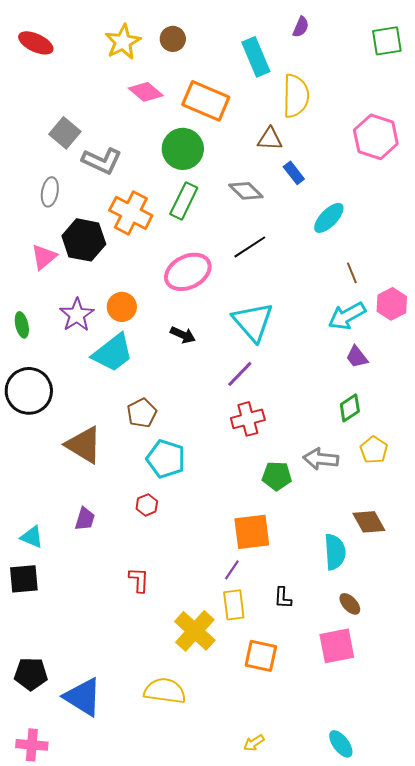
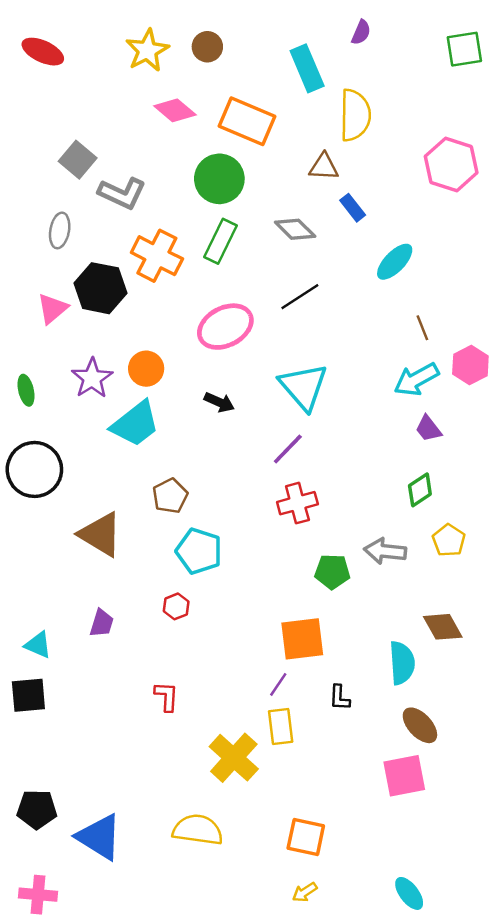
black L-shape: (283, 598) -> (339, 698), moved
brown ellipse: (350, 604) -> (420, 725), size x1.4
orange square: (261, 656) -> (306, 837), moved

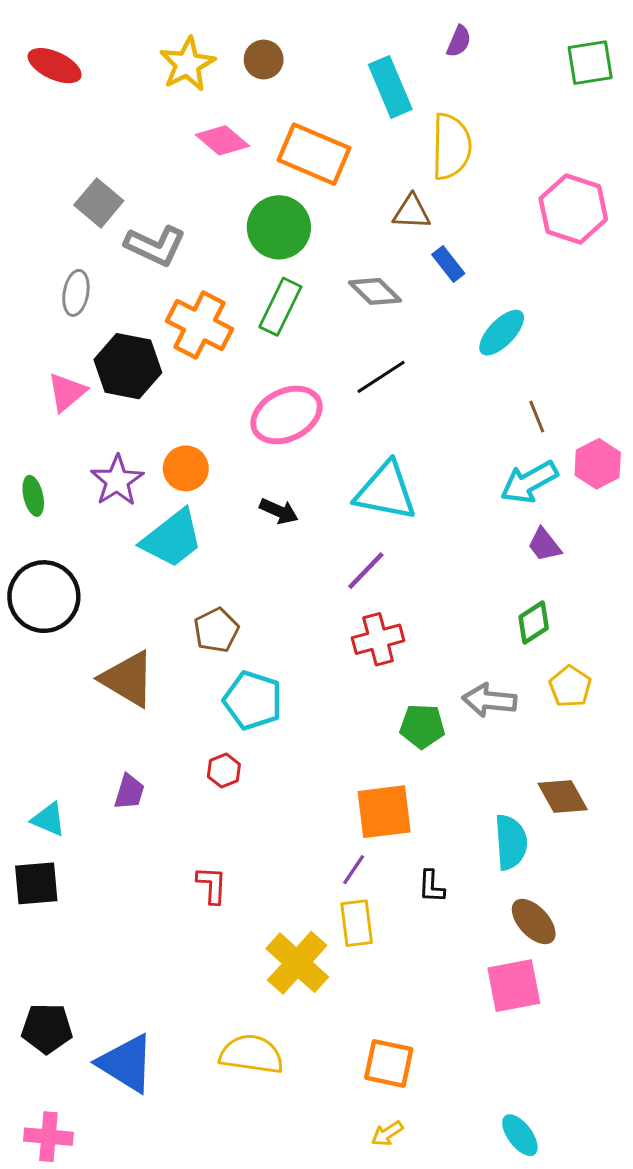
cyan triangle: (303, 387) -> (386, 491), turned -38

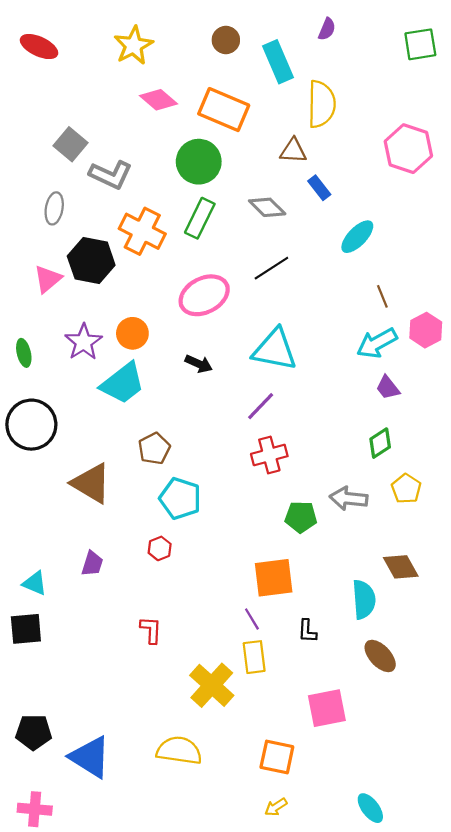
brown circle: (264, 60) -> (226, 40), moved
purple line: (354, 870) -> (252, 619), turned -65
pink square: (514, 986) -> (327, 708), moved

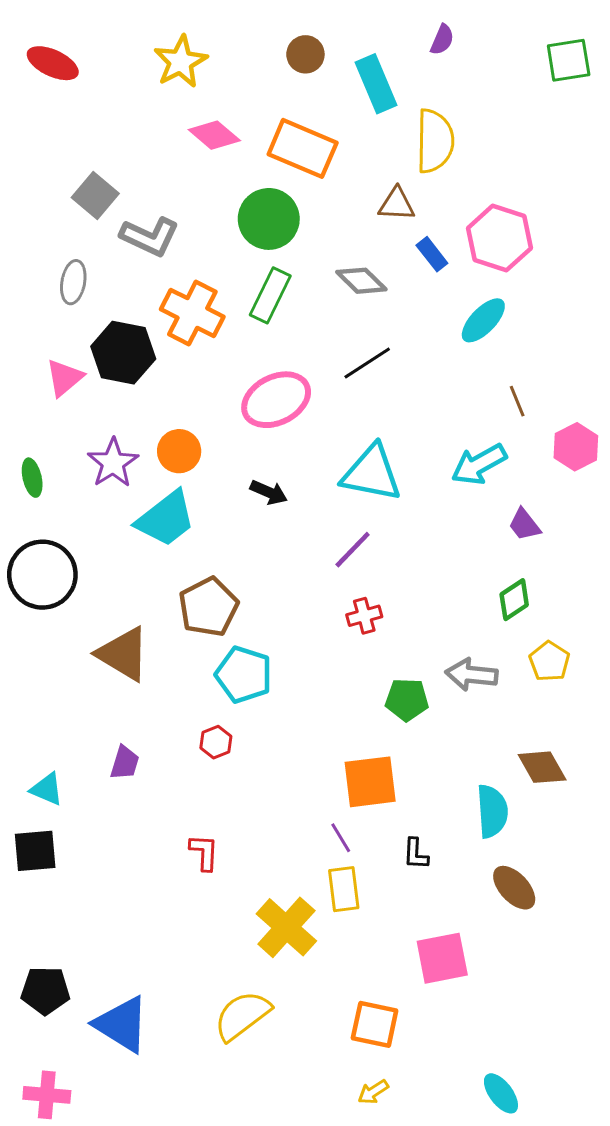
pink hexagon: (408, 149) -> (499, 238), moved
cyan arrow: (377, 343) -> (479, 464), moved
brown pentagon: (154, 448) -> (208, 607), size x1.4
red cross: (269, 455) -> (364, 616), size x0.7
yellow semicircle: (179, 751) -> (242, 1016), turned -45

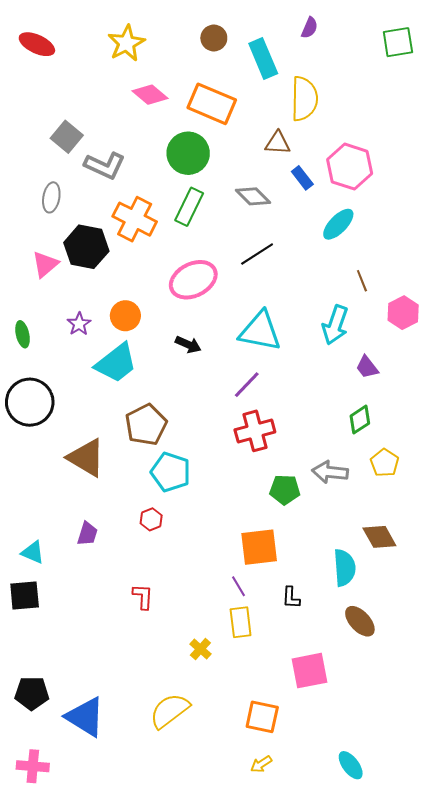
purple star: (113, 463) -> (79, 324), size x0.7
cyan arrow: (479, 464) -> (335, 325), turned -42
red cross: (364, 616) -> (255, 431), size x1.6
yellow cross: (286, 927) -> (200, 649), size x0.5

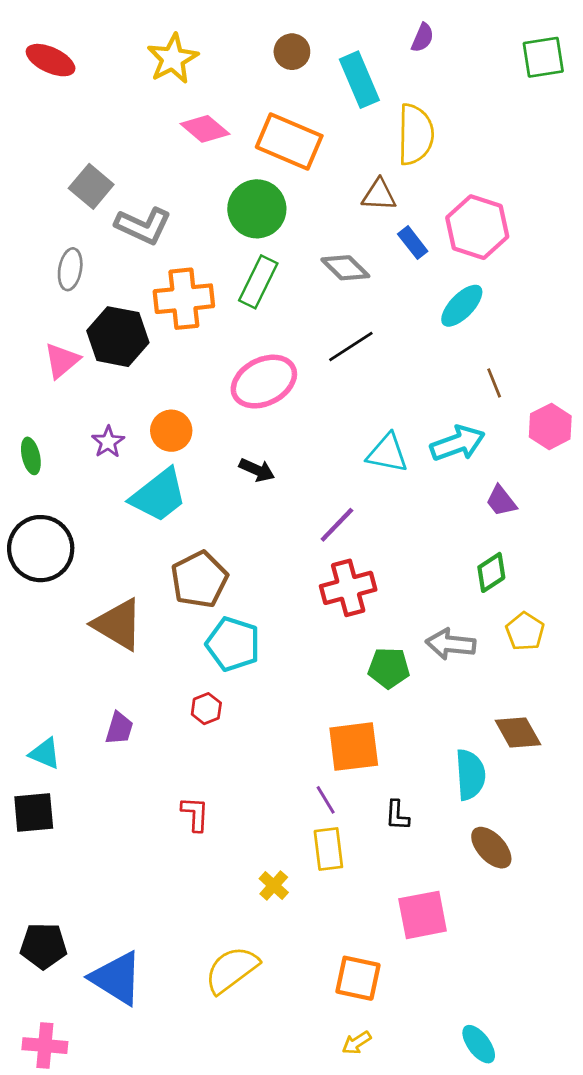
orange cross: (135, 219) -> (184, 299), turned -33
cyan arrow: (335, 325) -> (458, 443), turned -129
cyan triangle: (260, 331) -> (387, 453), moved, size x0.7

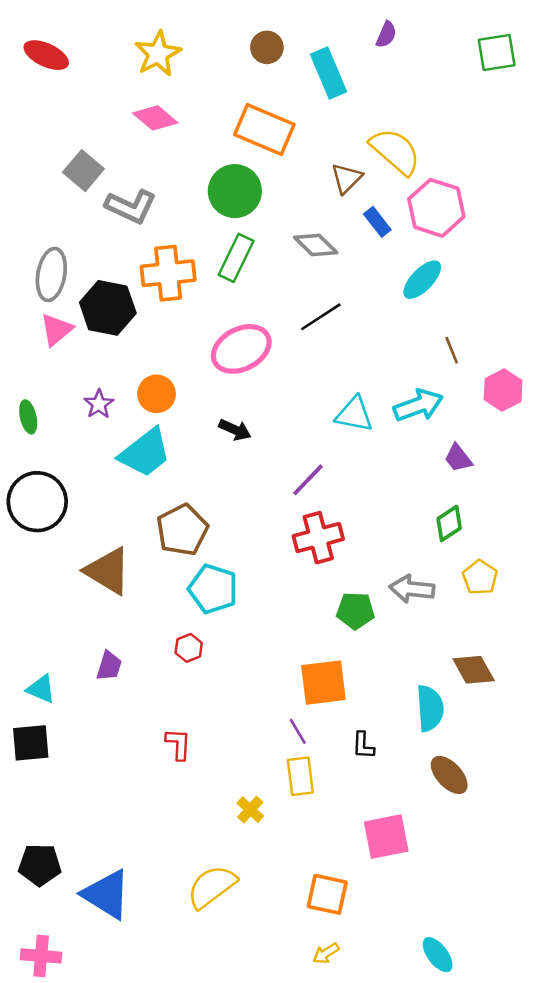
pink diamond: (205, 129) -> (155, 118), moved
yellow semicircle: (415, 134) -> (395, 151), moved, turned -50
brown triangle: (379, 195) -> (346, 178), turned -48
gray ellipse: (70, 269) -> (51, 274), moved, size x1.4

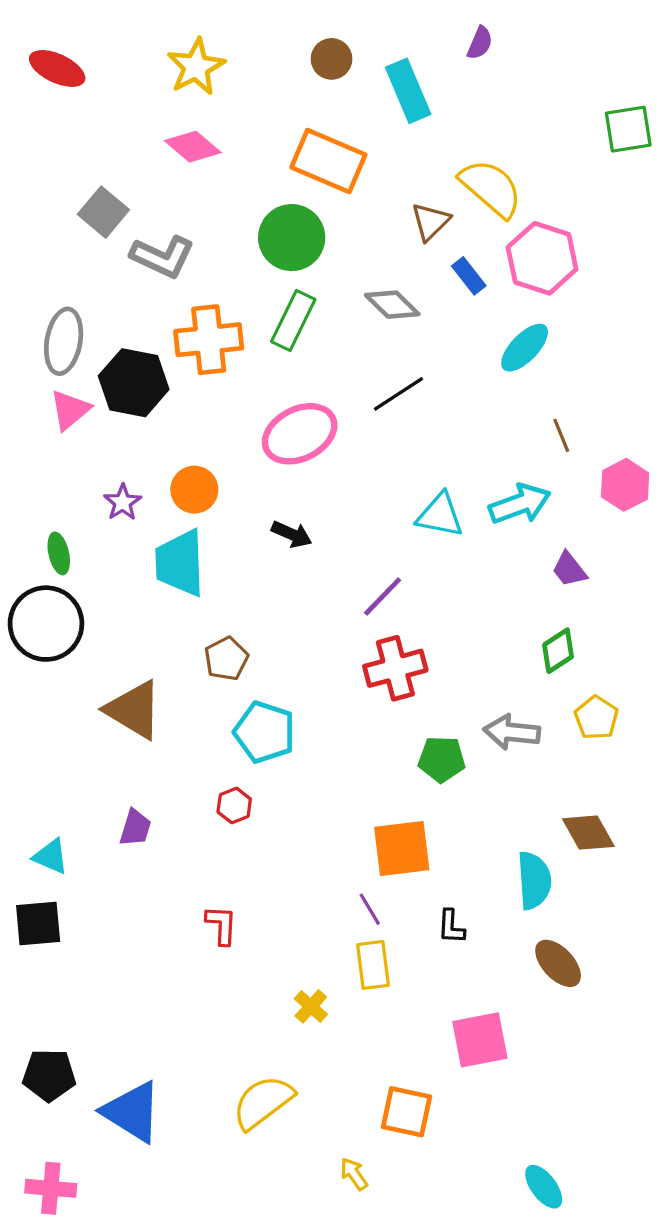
green square: (497, 52) -> (628, 129), moved
green ellipse: (28, 417) -> (59, 553), moved
cyan trapezoid: (145, 453) -> (180, 563), turned 126
brown pentagon: (182, 530) -> (226, 659), size x0.7
yellow arrow: (326, 953) -> (354, 1174), moved, turned 88

